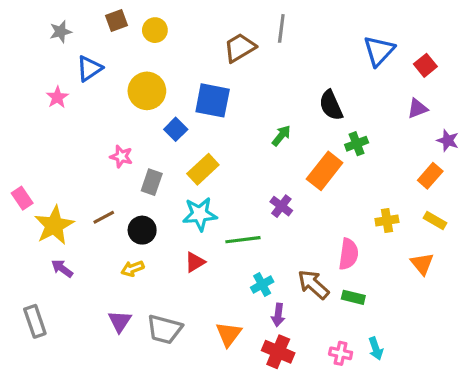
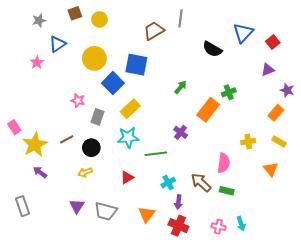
black semicircle: (331, 105) -> (212, 49), moved, turned -36
blue square: (176, 129) -> (113, 83), size x1.5
red triangle: (195, 262) -> (127, 177), moved

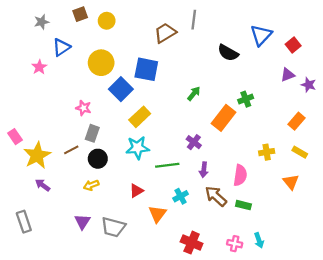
purple star: (287, 90) -> (309, 85), moved
gray rectangle: (97, 117) -> (92, 133), moved
purple arrow: (178, 202) -> (204, 170), moved
orange triangle: (147, 214) -> (157, 214), moved

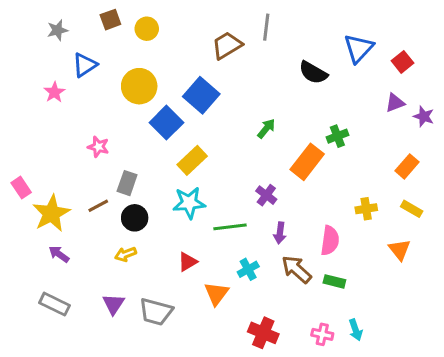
blue square: (146, 69) -> (201, 95), turned 30
pink star: (83, 108) -> (98, 147), moved
gray rectangle: (24, 222) -> (54, 304), moved, turned -45

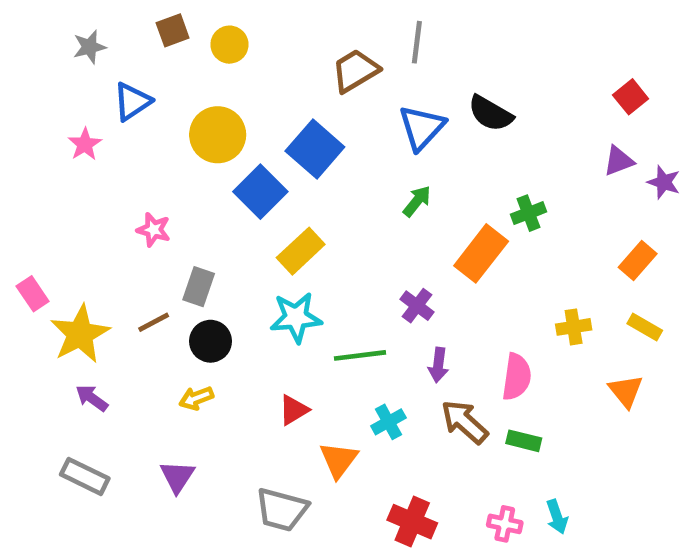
blue triangle: (359, 48) -> (422, 128), moved
gray trapezoid: (156, 312) -> (282, 510), moved

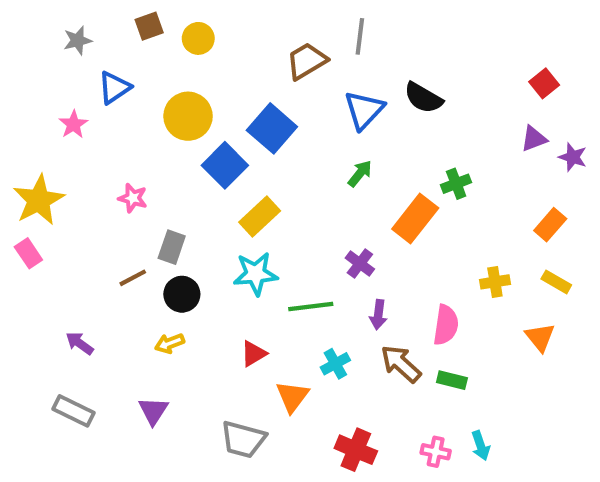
yellow star: (80, 334) -> (39, 200), moved

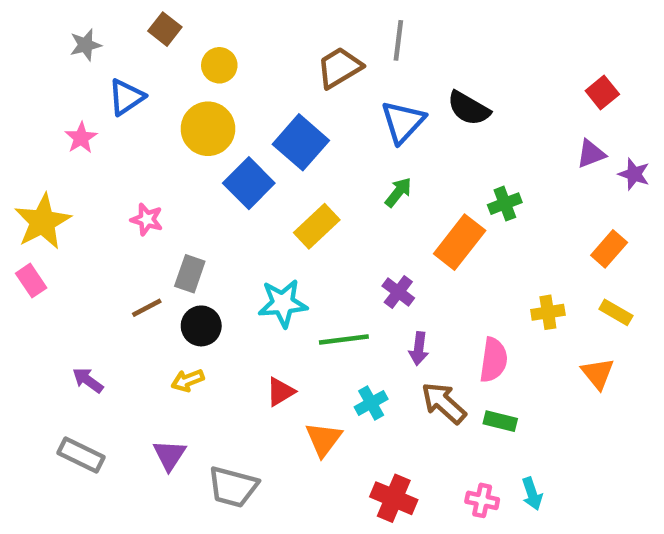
brown square: (149, 26) -> (165, 29), turned -32
yellow circle: (198, 38) -> (219, 65), moved
yellow rectangle: (260, 216) -> (317, 226), moved
gray trapezoid: (243, 439) -> (233, 487), moved

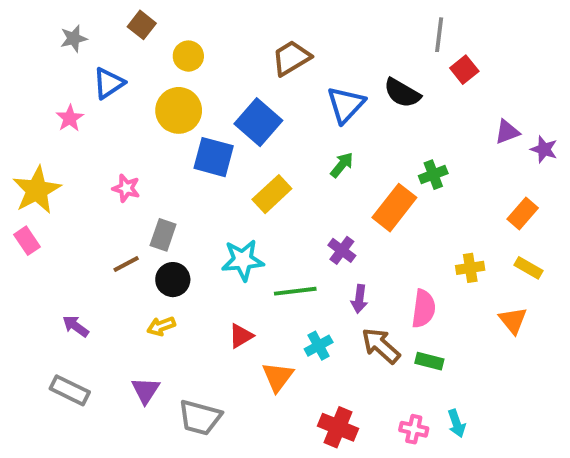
gray line: (398, 40) -> (439, 35), moved
red square: (602, 92) -> (464, 70), moved
blue square: (249, 183) -> (214, 157), turned -30

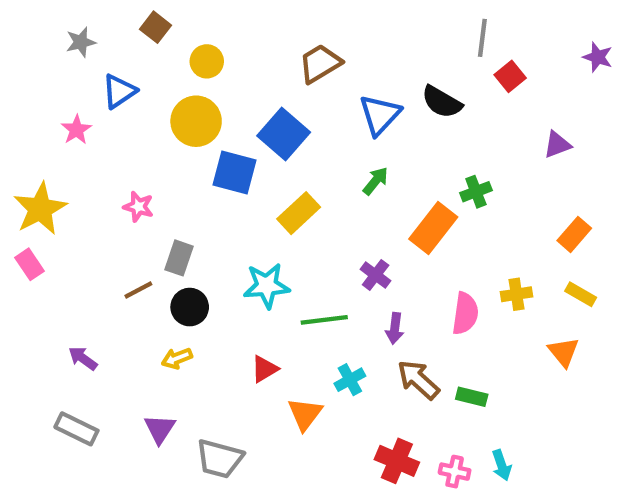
purple star: (544, 149) -> (598, 57), moved
pink semicircle: (424, 309) -> (465, 313), moved
red cross: (338, 427) -> (397, 461), moved

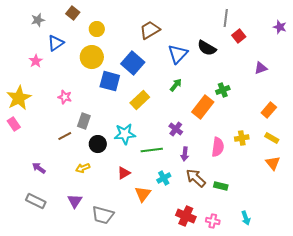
black circle: (190, 307) -> (98, 144), moved
orange triangle: (564, 352) -> (273, 163), moved
cyan arrow: (502, 465) -> (246, 218), moved

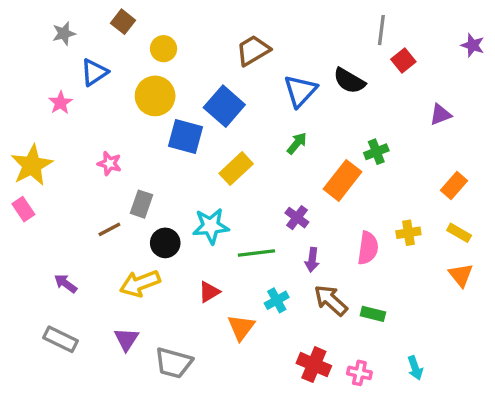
yellow arrow: (83, 168) -> (140, 283), size x1.6

